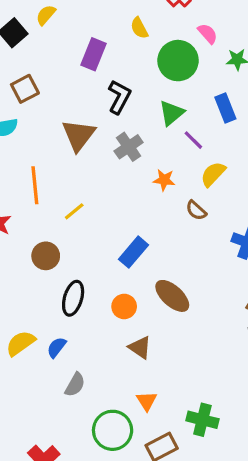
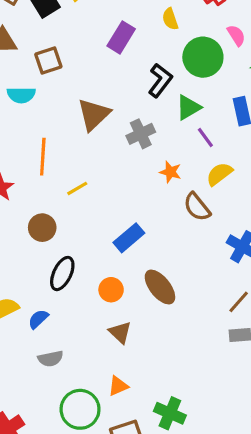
black L-shape: (119, 97) -> (160, 80), moved
brown semicircle: (196, 210) -> (197, 207), size x1.4
gray semicircle: (75, 385) -> (51, 359), turned 40
orange triangle: (147, 401) -> (118, 386), turned 30

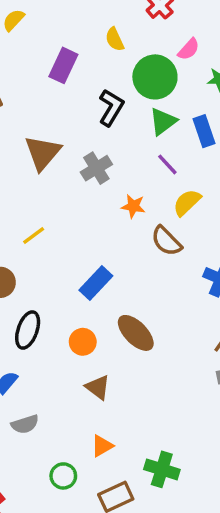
pink semicircle: (236, 35) -> (189, 49), turned 80
green triangle: (188, 107) -> (163, 121), moved
green circle: (80, 409) -> (63, 476), size x0.6

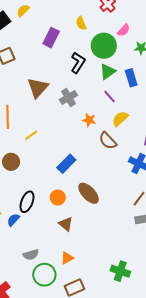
black ellipse: (28, 330) -> (27, 202), moved
gray semicircle: (25, 424) -> (31, 255), moved
green cross: (162, 469) -> (120, 271), moved
green circle: (63, 476) -> (44, 275), size x1.5

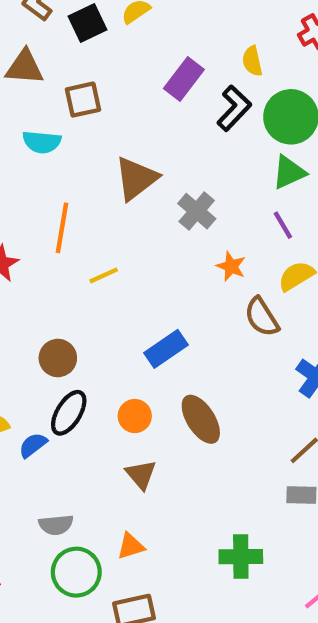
black L-shape: (78, 63) -> (234, 108), moved
gray cross: (68, 97) -> (197, 211), turned -30
brown circle: (11, 162) -> (58, 358), moved
green cross: (120, 271) -> (241, 557), moved, turned -30

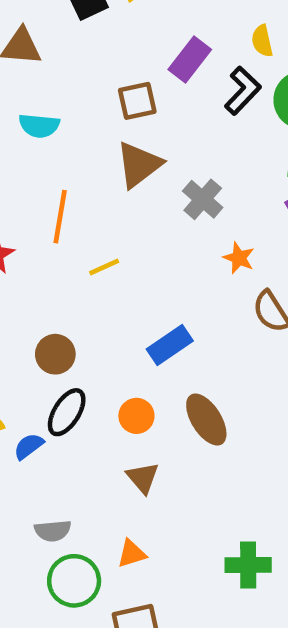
brown square: (83, 100) -> (137, 101), moved

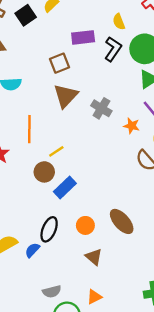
purple rectangle: (190, 59) -> (83, 37), turned 55
orange star: (239, 258) -> (132, 126), moved
blue rectangle: (170, 345) -> (65, 188), moved
brown circle: (55, 354) -> (44, 172), moved

